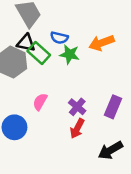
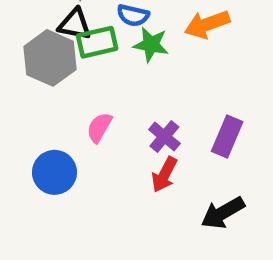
green rectangle: (39, 53) -> (97, 42), turned -55

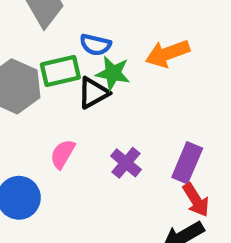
black triangle: (75, 24) -> (93, 93), moved, turned -40
red arrow: (164, 175) -> (196, 200), moved, turned -60

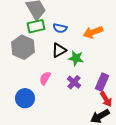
green rectangle: (60, 71) -> (36, 26), moved
green star: (113, 73) -> (76, 58), moved

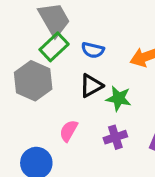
green rectangle: (36, 26) -> (54, 47), turned -30
purple cross: (74, 82) -> (115, 137), turned 32

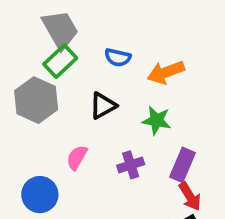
blue semicircle: (93, 50) -> (118, 57), moved
green star: (119, 98) -> (157, 120), moved

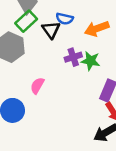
black triangle: (103, 106) -> (51, 30), moved, turned -36
purple cross: (131, 165) -> (73, 57), moved

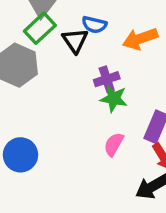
green star: (91, 61) -> (114, 99), moved
pink semicircle: (37, 86) -> (114, 144), moved

